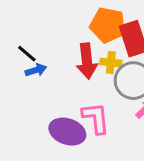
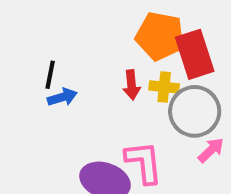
black line: (27, 54) -> (50, 75), turned 60
red arrow: (87, 61) -> (132, 85), size x0.6

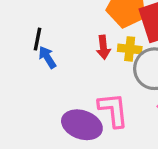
blue arrow: (62, 97) -> (47, 57), turned -105

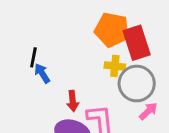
red arrow: (103, 47) -> (73, 101), moved

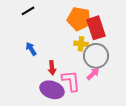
black line: (33, 57) -> (28, 11), moved, turned 48
pink arrow: (148, 111) -> (93, 74), moved

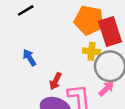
red arrow: (52, 68) -> (55, 81), turned 32

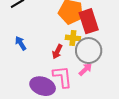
red arrow: (55, 81) -> (57, 52), moved

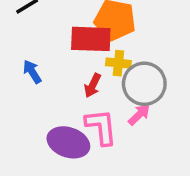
red rectangle: (89, 21) -> (91, 39), moved, turned -70

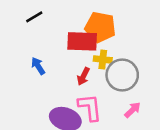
pink arrow: (139, 115) -> (133, 110), moved

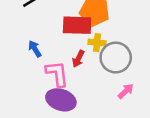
pink L-shape: (90, 107) -> (57, 74), moved

